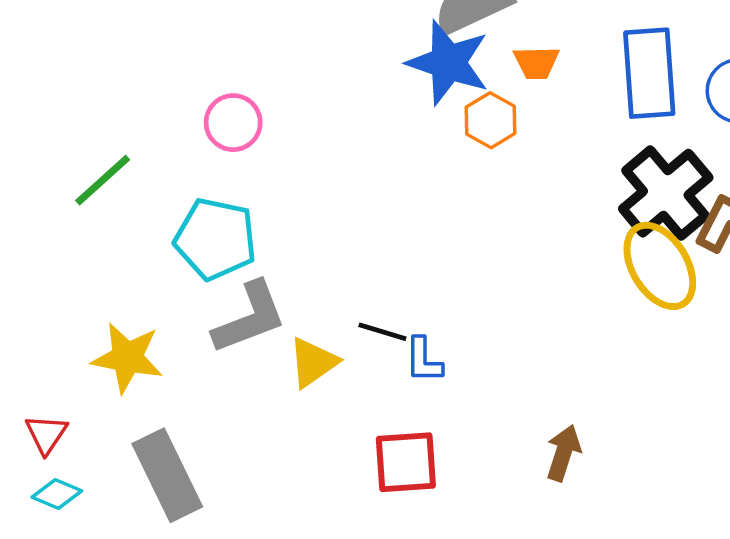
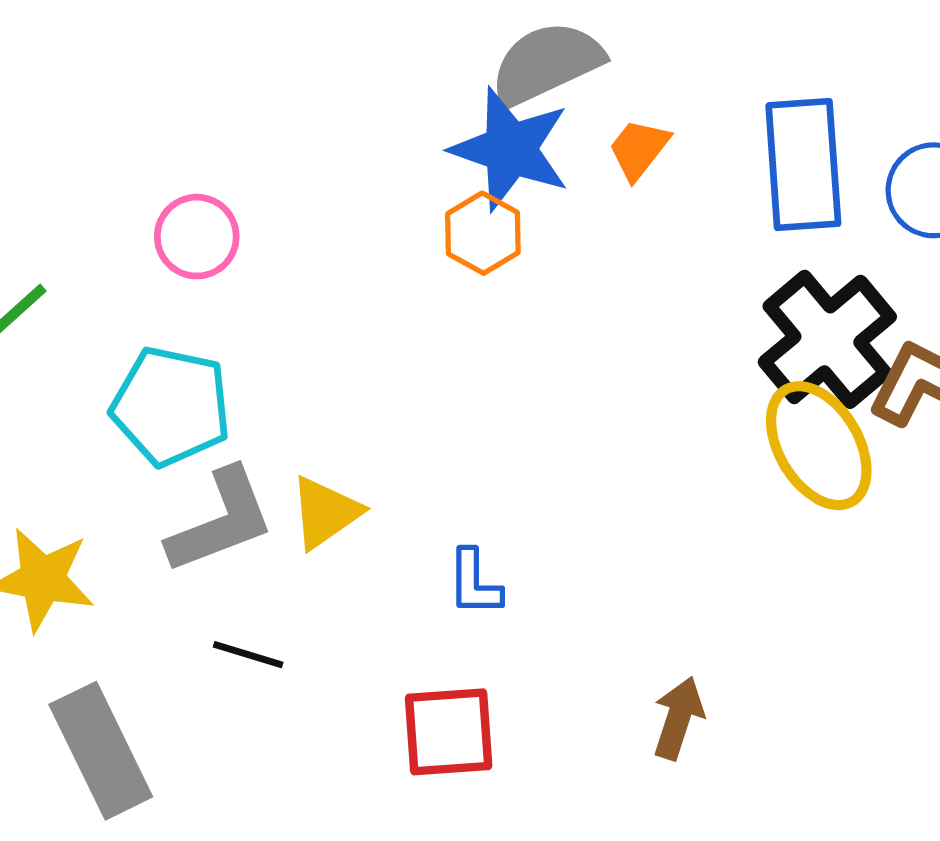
orange trapezoid: (536, 63) -> (639, 149), turned 129
orange hexagon: (491, 120) -> (483, 233), moved
black line: (382, 332) -> (248, 655), moved
yellow triangle: (313, 362) -> (325, 512), moved

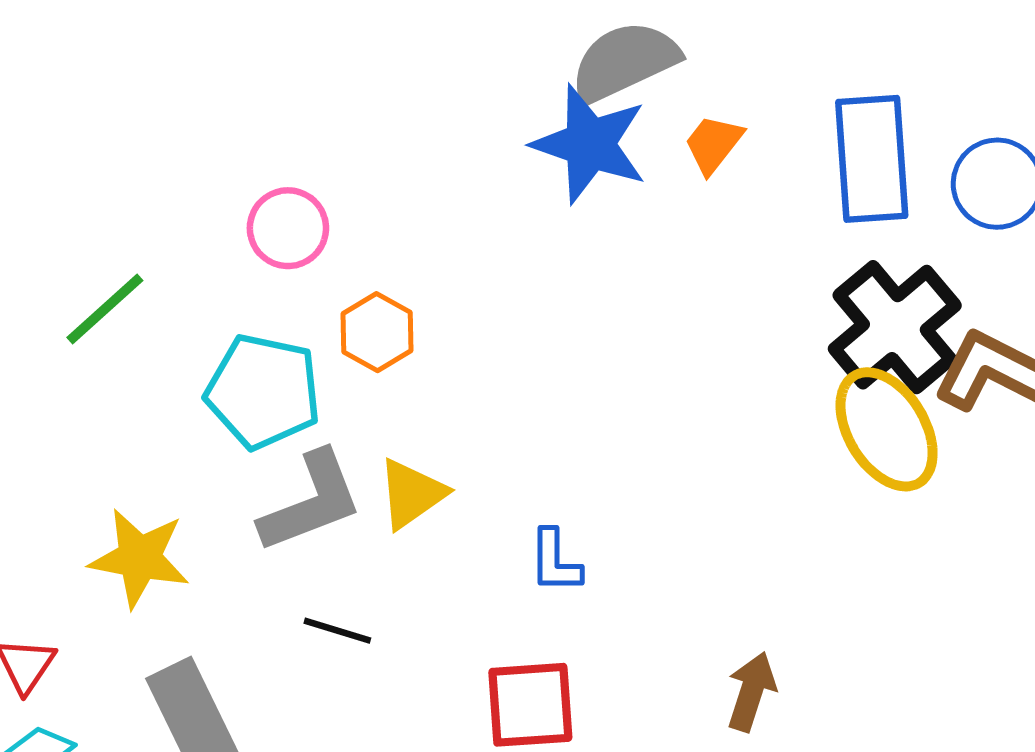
orange hexagon: (483, 233) -> (377, 332), moved

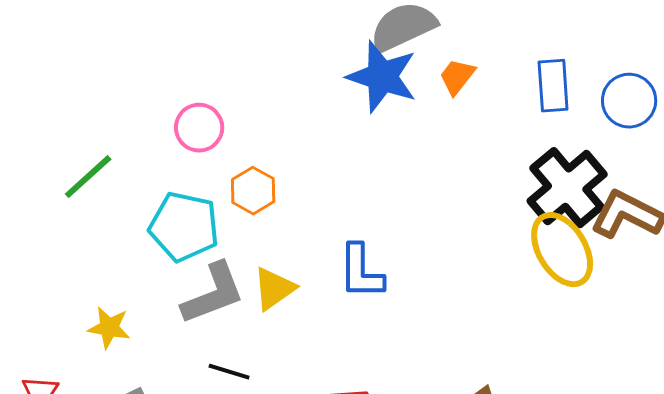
blue rectangle: (872, 159) -> (553, 86), size x0.7
yellow star: (139, 558) -> (109, 328), size x0.7
blue L-shape: (555, 561) -> (361, 272), moved, size x1.4

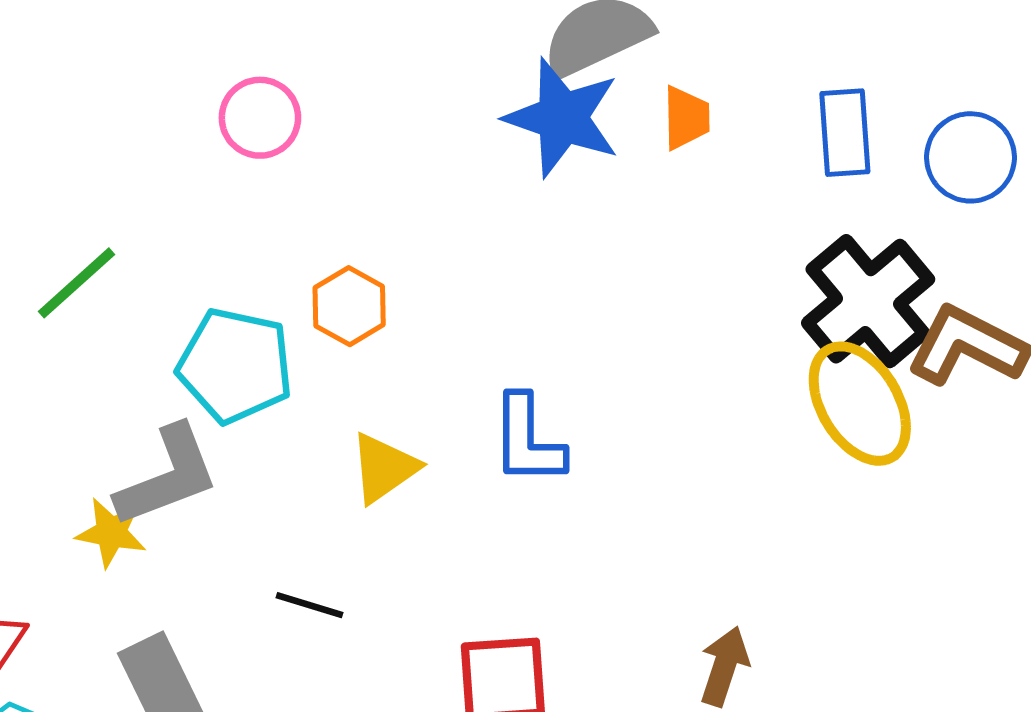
orange trapezoid: (457, 77) -> (686, 118), turned 141
pink circle: (199, 128) -> (260, 118), moved
gray L-shape: (213, 294) -> (167, 476), moved

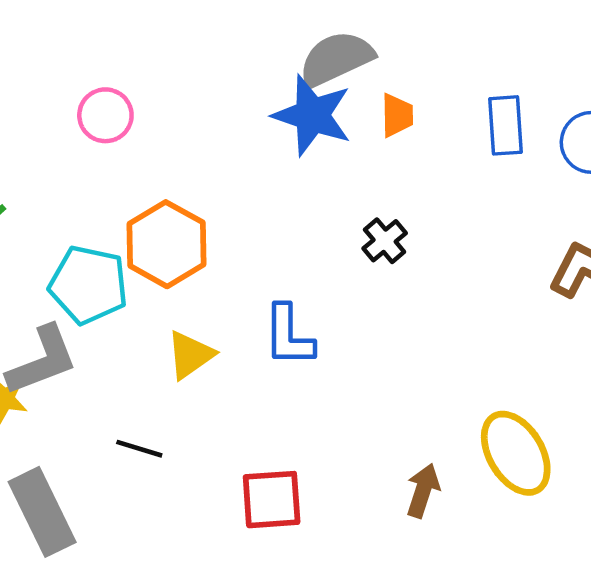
black cross: (868, 301) -> (385, 241), moved, size x0.5
orange hexagon: (349, 306) -> (166, 244), size x1.6
yellow ellipse: (860, 404) -> (516, 453), moved

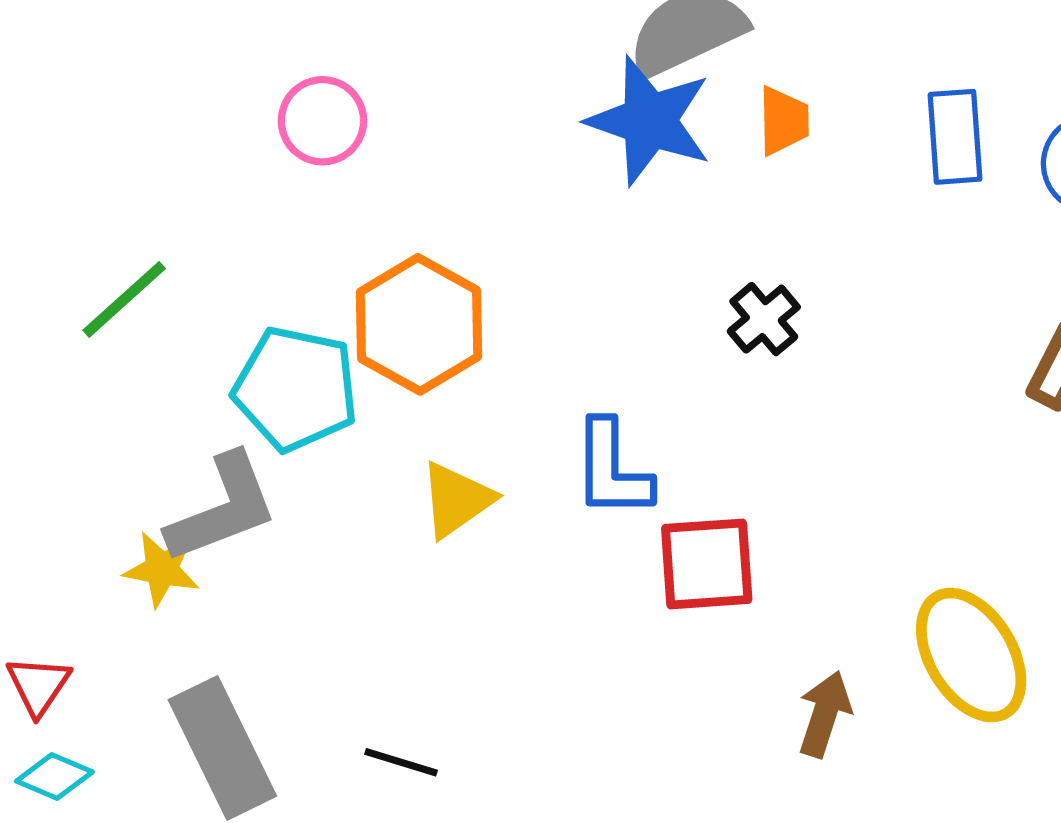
black line: (139, 449) -> (401, 762), moved
red square: (272, 500) -> (707, 564), moved

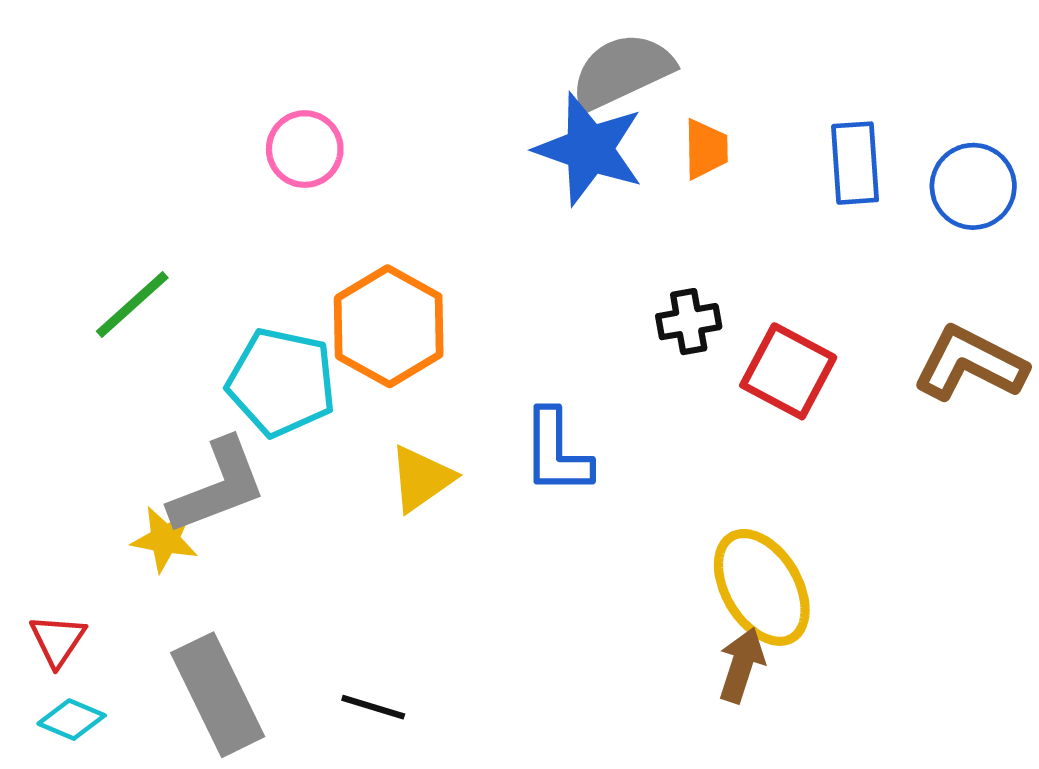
black cross: (764, 319) -> (689, 322), turned 30
red square: (707, 564) -> (788, 371), moved, turned 32
yellow ellipse: (971, 655) -> (762, 587), moved

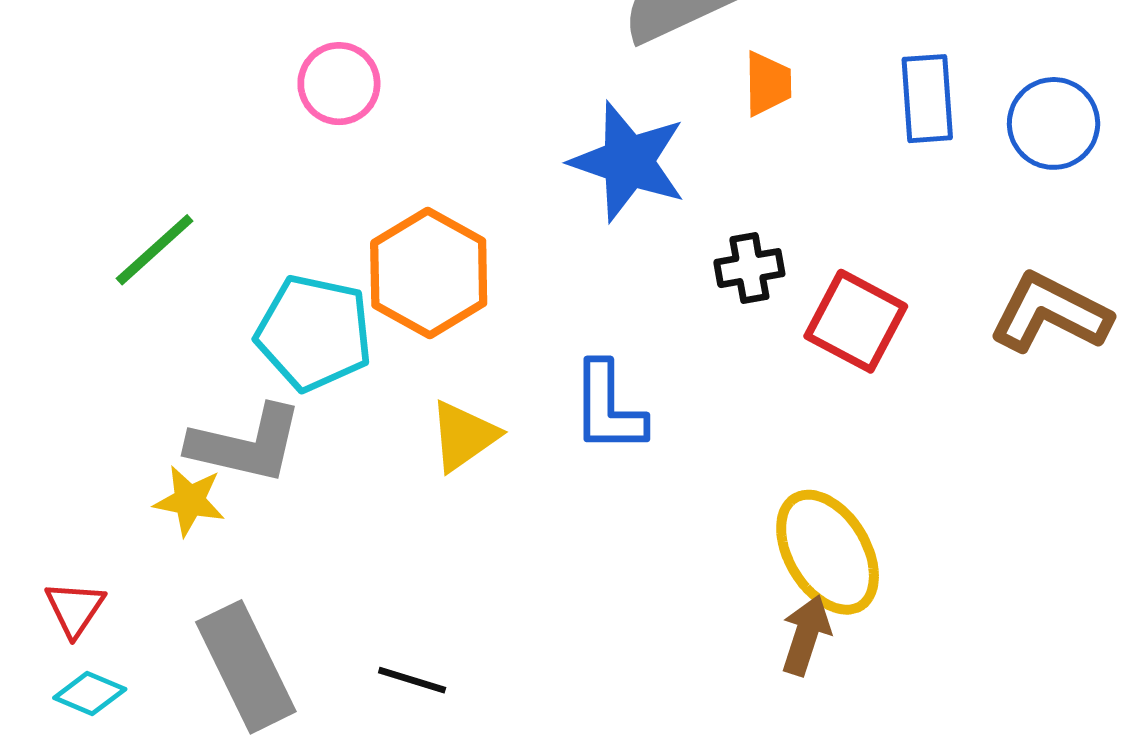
blue star: (589, 149) -> (628, 162), moved
gray L-shape: (218, 486) -> (246, 444), turned 34

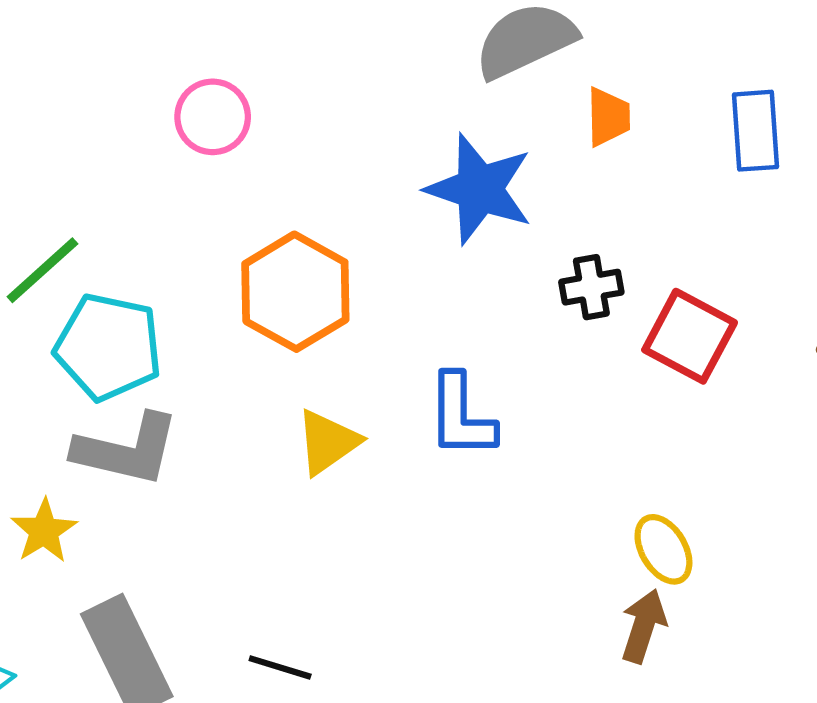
cyan pentagon: (314, 333) -> (108, 347), moved
yellow star: (189, 501) -> (44, 531), moved, turned 30
yellow ellipse: (828, 552) -> (663, 549), size x0.6

